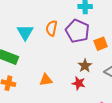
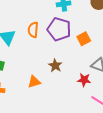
brown star: (85, 66) -> (55, 66), moved
red star: (79, 83) -> (84, 80), moved

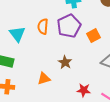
purple pentagon: (59, 29) -> (69, 26), turned 30
red star: (84, 80) -> (84, 90), moved

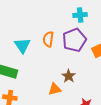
orange triangle: (44, 79) -> (55, 89), moved

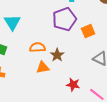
orange semicircle: (48, 39) -> (37, 47), moved, turned 77

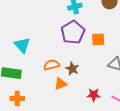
orange square: (88, 31) -> (98, 39), turned 32

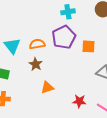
orange semicircle: (52, 65) -> (37, 44), moved
brown star: (72, 69) -> (36, 64), moved

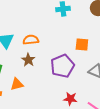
purple pentagon: (64, 37) -> (62, 66), moved
orange triangle: (47, 87) -> (17, 84), moved

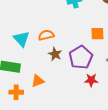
brown star: (28, 60) -> (55, 54), moved
red star: (70, 99) -> (91, 80), moved

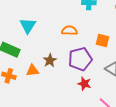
orange semicircle: (46, 35) -> (69, 31), moved
brown star: (55, 54) -> (50, 60), moved

